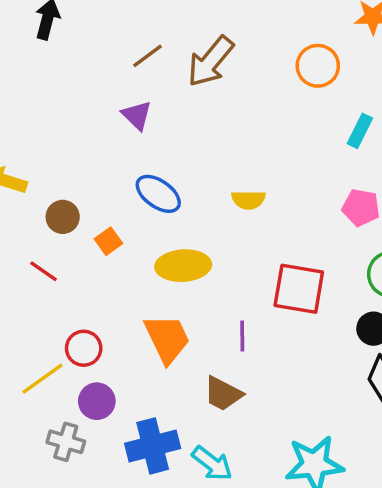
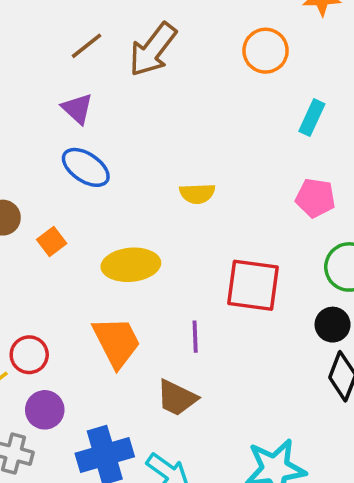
blue ellipse: (158, 194) -> (86, 167), moved

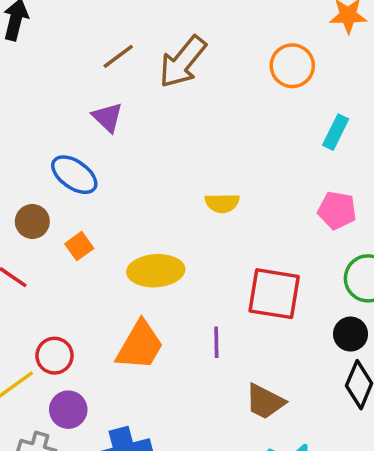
blue ellipse: (86, 167) -> (74, 175), moved
orange trapezoid: (117, 342) -> (140, 345), turned 56
brown trapezoid: (177, 398) -> (265, 402), moved

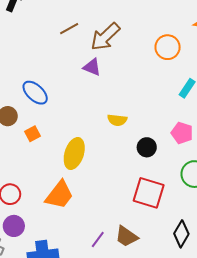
purple triangle: (108, 117) -> (92, 67), moved, turned -30
yellow ellipse: (156, 271) -> (74, 154), turned -76
red square: (274, 294) -> (149, 193), moved
black circle: (351, 334) -> (147, 147), moved
purple line: (216, 342) -> (98, 239), moved, turned 30

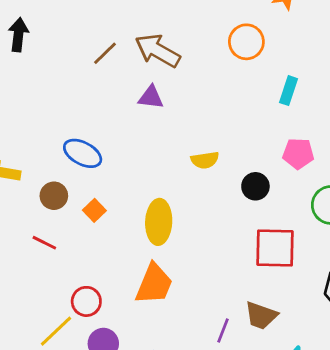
brown arrow: (105, 37) -> (158, 51), turned 88

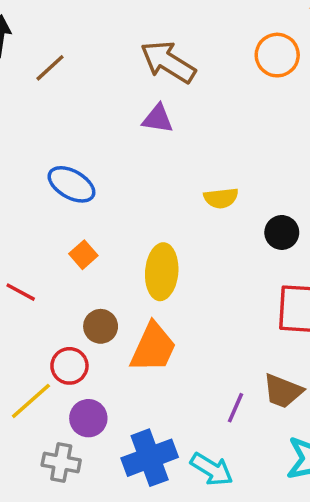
brown line: (105, 53) -> (50, 68), moved
brown circle: (54, 196) -> (101, 326), moved

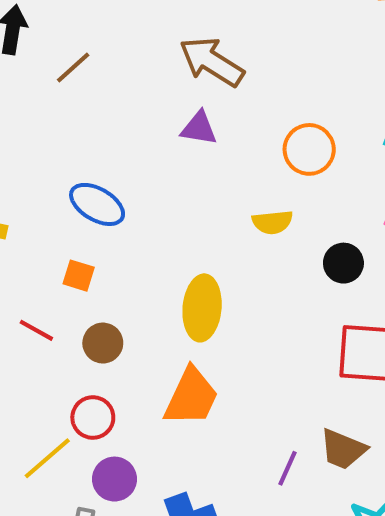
orange circle: (277, 55) -> (309, 149), moved
orange square: (83, 255) -> (79, 276), moved, turned -32
brown circle: (101, 326) -> (103, 343), moved

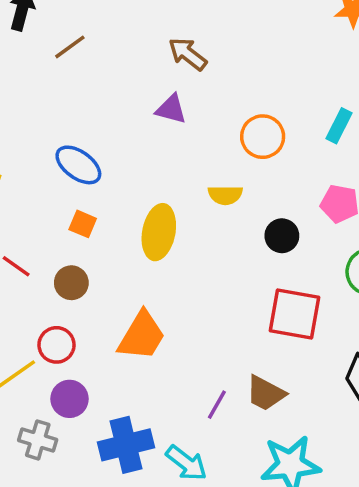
brown arrow: (212, 62) -> (188, 54), size x0.7
orange square: (79, 276) -> (83, 224), moved
yellow ellipse: (202, 308) -> (159, 232), moved

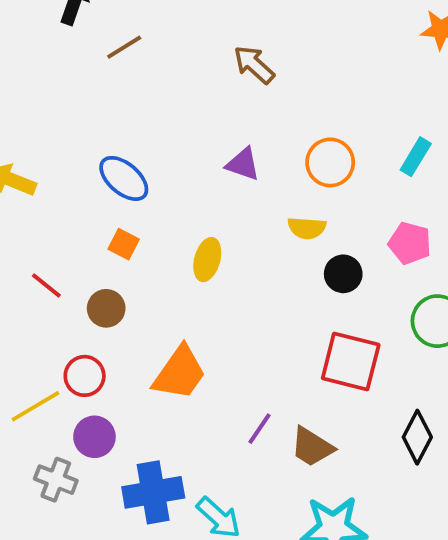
purple triangle: (171, 109) -> (243, 164), moved
yellow semicircle: (225, 195) -> (307, 228), moved
yellow ellipse: (159, 232) -> (207, 260), size x0.7
purple line: (217, 405) -> (260, 429), moved

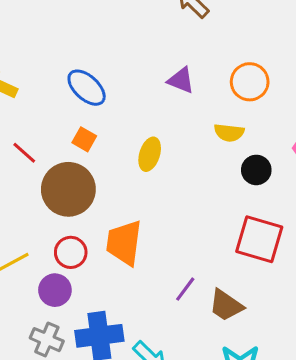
red line: (46, 285) -> (24, 153), moved
brown circle: (106, 308) -> (68, 189), size x1.8
orange trapezoid: (180, 373) -> (124, 243), turned 150
red circle: (85, 376) -> (71, 252), moved
gray cross: (56, 480) -> (47, 340), moved

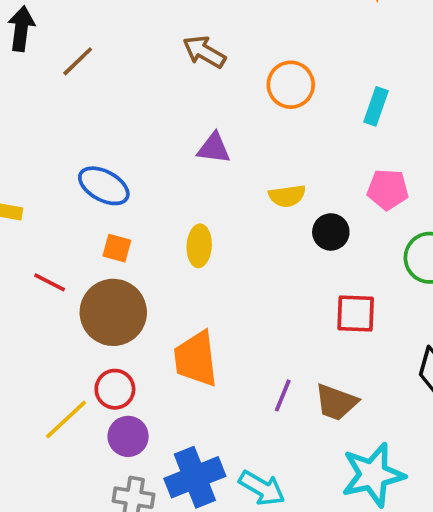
orange circle: (250, 82) -> (291, 85), moved
red square: (259, 239) -> (356, 314), size x0.7
red circle: (71, 252) -> (115, 389), moved

